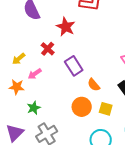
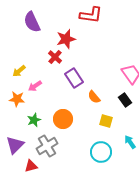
red star: (66, 27) -> (66, 39), turned 30
red cross: (48, 49) -> (55, 57), moved
orange circle: (82, 107) -> (63, 119), moved

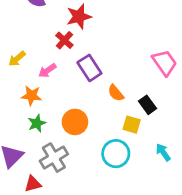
pink arrow: (35, 86) -> (47, 71), moved
orange star: (17, 99) -> (31, 96), moved
black rectangle: (125, 100) -> (147, 105), moved
cyan circle: (101, 152) -> (116, 154), moved

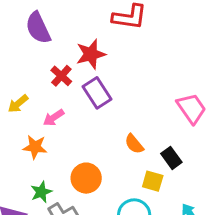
red cross: (64, 40) -> (61, 76), moved
purple rectangle: (89, 68) -> (97, 93), moved
green star: (37, 123) -> (41, 192), moved

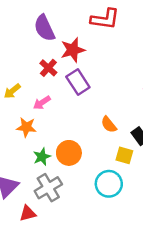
purple semicircle: (38, 28) -> (44, 28), moved
green star: (41, 192) -> (42, 157), moved

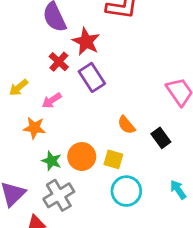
red star: (73, 50) -> (86, 42), turned -30
yellow square: (124, 155) -> (113, 159), moved
green star: (42, 157) -> (52, 161), turned -30

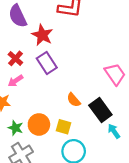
red cross: (59, 62) -> (15, 58), moved
black rectangle: (161, 138) -> (100, 110), size x1.5
cyan arrow: (178, 190) -> (114, 131), moved

